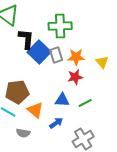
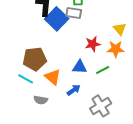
gray rectangle: (56, 55) -> (74, 13), moved, turned -63
orange star: (76, 57) -> (116, 49), moved

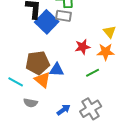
brown pentagon: (35, 59) -> (38, 63), moved
blue triangle: (80, 67) -> (57, 70), moved
blue arrow: (74, 90) -> (64, 110), moved

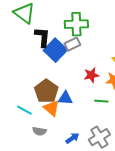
gray rectangle: (64, 16) -> (72, 44), turned -35
brown pentagon: (38, 63) -> (46, 91), turned -30
green line: (93, 73) -> (101, 101), turned 32

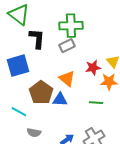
blue square: (55, 50) -> (18, 66), moved, turned 30
red star: (91, 75) -> (93, 68), moved
orange triangle: (51, 108) -> (67, 79), moved

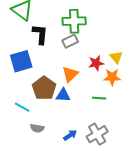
orange triangle: (67, 79) -> (70, 74), turned 36

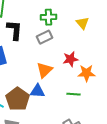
green cross: (74, 21) -> (48, 17), size x0.7
yellow triangle: (116, 57) -> (82, 23), moved
brown pentagon: (44, 88) -> (17, 99), moved

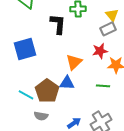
black L-shape: (14, 30) -> (58, 24), moved
gray rectangle: (44, 37) -> (108, 29), moved

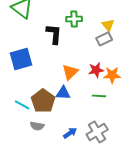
red star: (100, 51) -> (96, 70), moved

